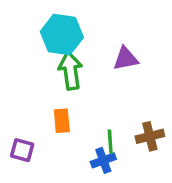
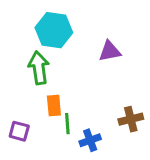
green arrow: (70, 71) -> (39, 68), moved
green line: (110, 141) -> (67, 124), moved

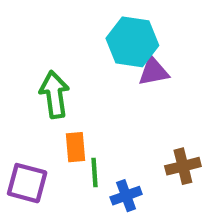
cyan hexagon: (54, 30) -> (132, 42), moved
purple square: (19, 131) -> (27, 183), size x1.4

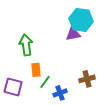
cyan hexagon: (132, 42) -> (81, 20), moved
green line: (94, 172) -> (45, 82), turned 40

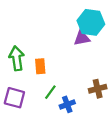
green arrow: (26, 45) -> (17, 58), moved
orange rectangle: (36, 70) -> (40, 66), moved

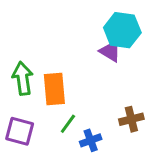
purple triangle: (82, 38) -> (110, 51), turned 42
orange rectangle: (40, 66) -> (54, 89), size x1.5

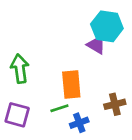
orange rectangle: (54, 89) -> (71, 84), moved
green line: (68, 124) -> (59, 108), turned 36

